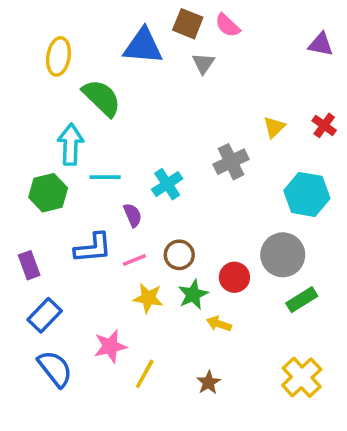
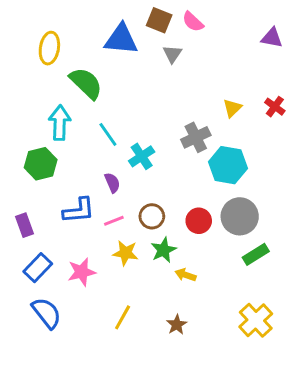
cyan line: (105, 177) -> (108, 134), moved, turned 55
cyan hexagon: (307, 194) -> (228, 165), moved
red circle: (234, 277) -> (199, 221), moved
pink star: (110, 346) -> (82, 272), moved

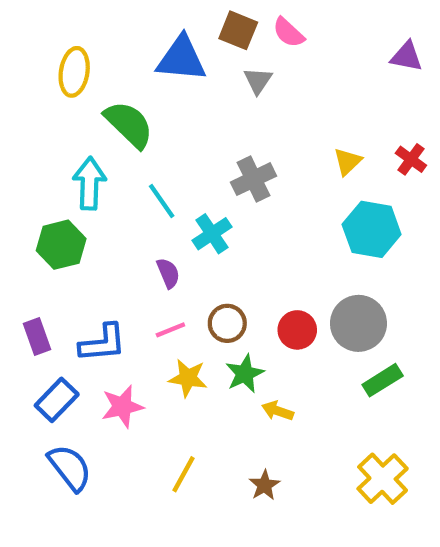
gray cross: (196, 137) -> (254, 179), moved
cyan hexagon: (228, 165) -> (372, 229), moved
blue L-shape: (79, 211) -> (103, 343), moved

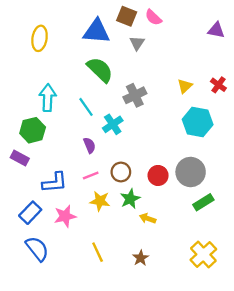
green semicircle: (129, 124) -> (100, 70), moved
purple rectangle: (37, 336) -> (20, 158), moved, turned -42
yellow line: (184, 474) -> (98, 252), turned -54

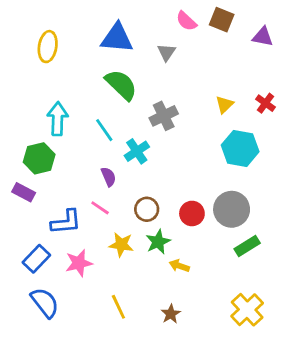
brown square: (127, 16) -> (222, 20), moved
pink line: (91, 175) -> (100, 208), moved, turned 56

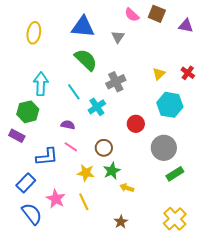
purple semicircle: (109, 177) -> (68, 125), moved, turned -56
red circle: (192, 213) -> (136, 124), moved
pink star: (79, 263) -> (56, 199), moved, turned -30
yellow line: (118, 307) -> (84, 202), moved

